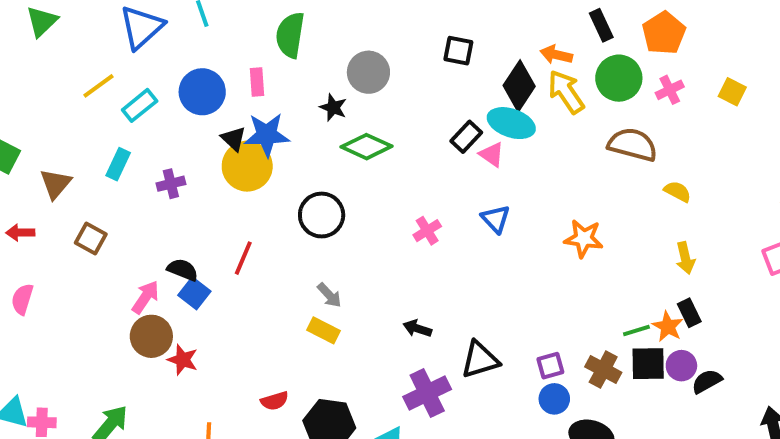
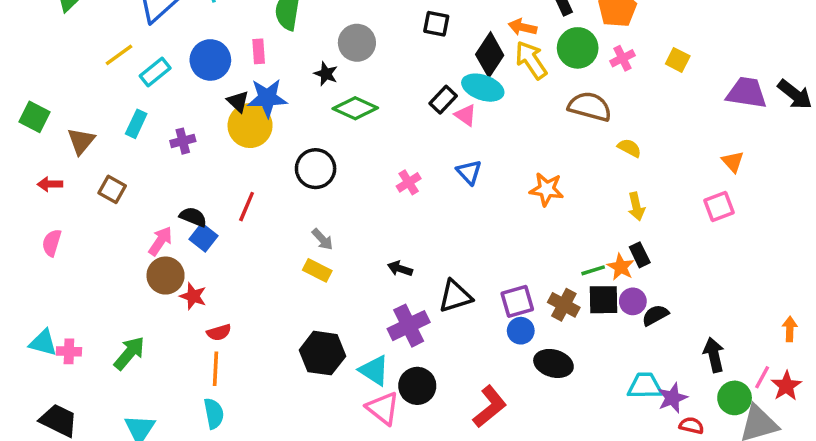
purple square: (550, 366) -> (517, 301), size x1.4
red semicircle: (275, 401) -> (219, 332), moved

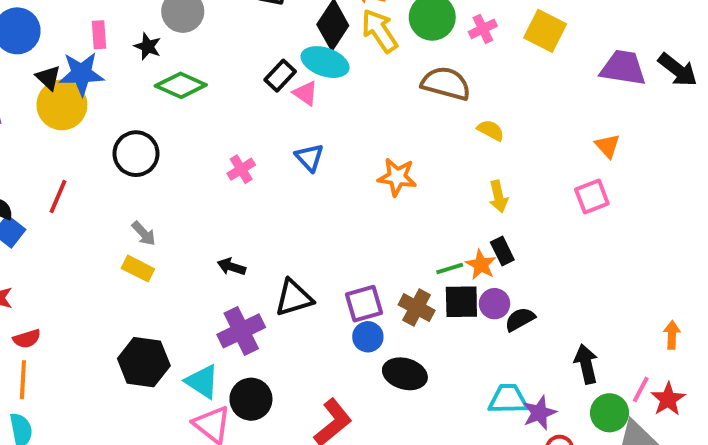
pink rectangle: (259, 51) -> (99, 35), moved
yellow square: (678, 60) -> (545, 31), size x1.5

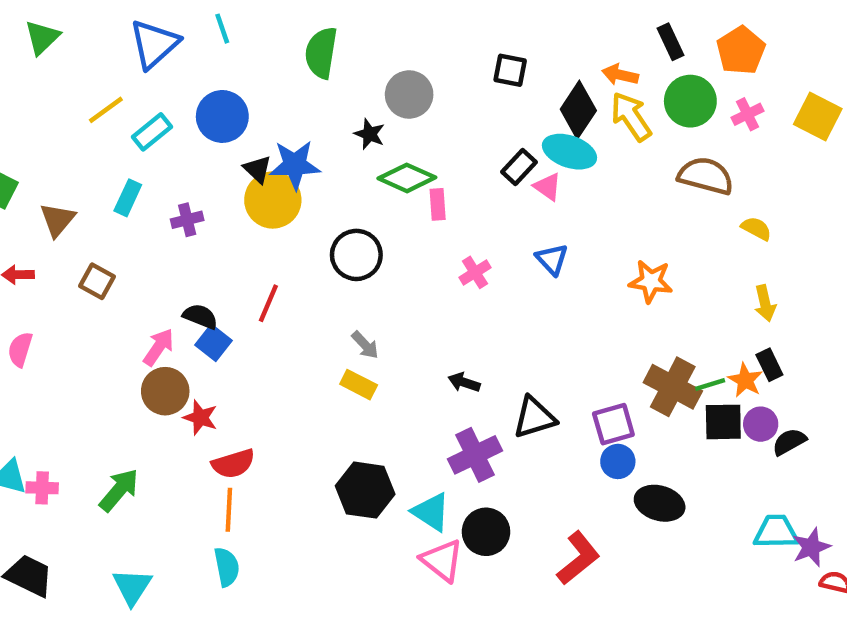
pink rectangle: (99, 35) -> (438, 204), moved
brown cross: (417, 308) -> (673, 387), moved, size x1.4
red semicircle: (27, 339) -> (233, 464), size x1.4

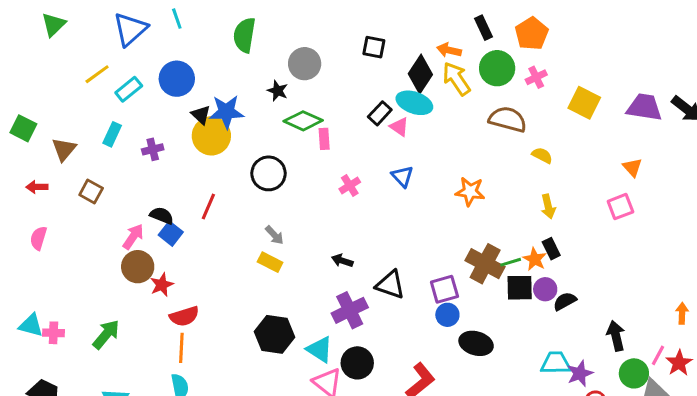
yellow square: (818, 116) -> (584, 103), moved
red star: (200, 418) -> (162, 285), turned 30
black triangle: (534, 418) -> (390, 285), turned 36

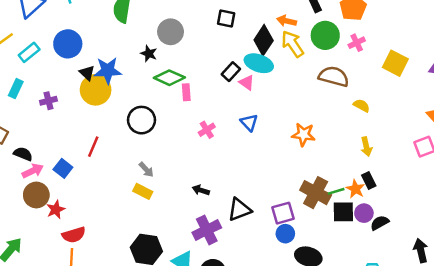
black semicircle: (162, 216) -> (23, 154), moved
pink arrow: (133, 237) -> (33, 171), turned 30
black triangle: (390, 285) -> (239, 209), turned -40

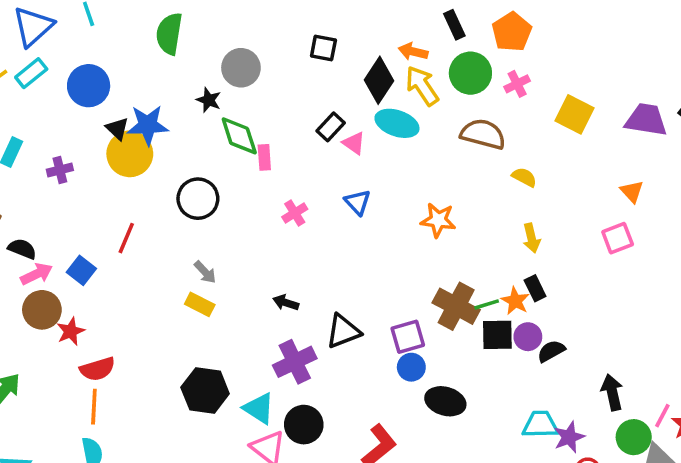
cyan rectangle: (29, 52) -> (31, 73), moved
cyan ellipse: (259, 63) -> (397, 123), moved
green diamond: (169, 78) -> (239, 136), turned 48

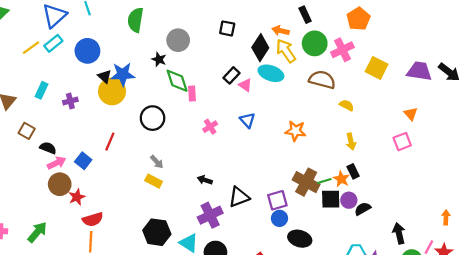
orange pentagon: (512, 32) -> (358, 19), moved
pink cross: (517, 84) -> (342, 50), size x1.5

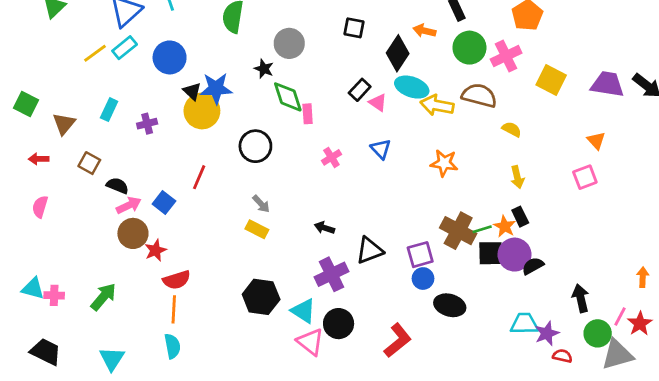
yellow arrow: (286, 51) -> (437, 105), moved, turned -45
purple circle: (349, 200) -> (515, 255), size x1.5

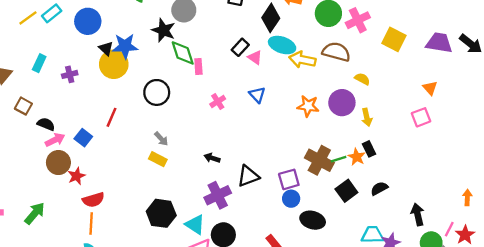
black star: (264, 69) -> (163, 30), size x1.5
black square: (491, 253) -> (346, 191), moved, turned -35
purple circle: (515, 255) -> (342, 103), moved

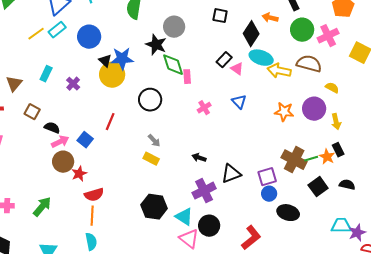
purple cross: (70, 74) -> (73, 84), turned -32
black semicircle: (379, 188) -> (347, 185), turned 42

